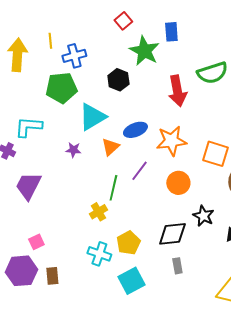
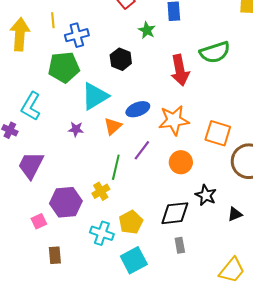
green star: (144, 51) -> (147, 30), size x0.6
cyan L-shape: (28, 127) -> (31, 106), turned -64
purple hexagon: (21, 271) -> (66, 202), moved

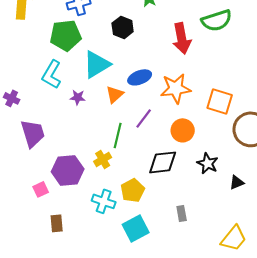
cyan L-shape: (31, 106) -> (52, 74), moved
purple trapezoid: (31, 165) -> (33, 133), turned 136
black diamond: (175, 213) -> (163, 162), moved

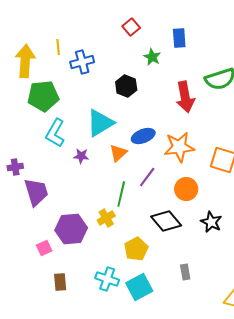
green pentagon: (66, 35) -> (43, 96), moved
purple cross: (12, 98) -> (15, 167), moved, turned -35
black diamond: (163, 162) -> (166, 221), turned 56
cyan cross: (104, 201) -> (107, 279), moved

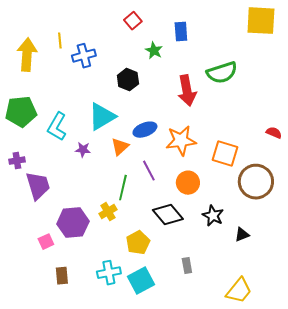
green pentagon: (43, 96) -> (21, 112), moved
purple line: (147, 177) -> (149, 171), turned -65
cyan cross: (107, 279) -> (109, 273), turned -30

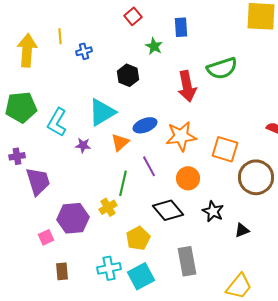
blue cross: (84, 56) -> (84, 51), size x0.7
gray rectangle: (187, 266) -> (187, 261), size x1.8

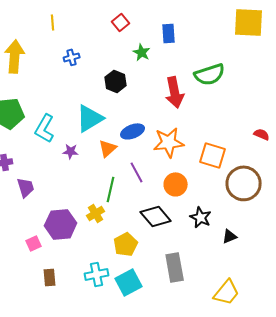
yellow line: (60, 36) -> (53, 22), moved
purple trapezoid: (38, 181) -> (26, 187), size x0.7

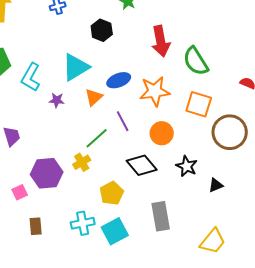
green semicircle: (210, 74) -> (196, 61), moved, turned 76
green line: (111, 189) -> (97, 138), turned 35

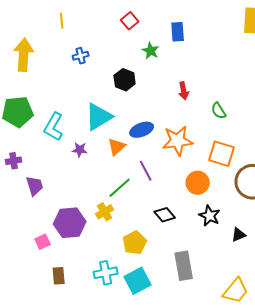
red arrow: (161, 41) -> (184, 91), size x0.6
green semicircle: (196, 61) -> (219, 111), size x0.6
orange circle: (162, 133) -> (198, 183), moved
black diamond: (142, 165) -> (165, 215), size x0.7

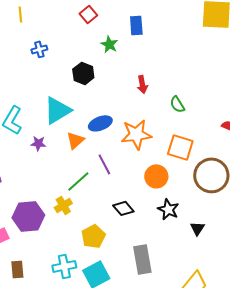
black triangle: (239, 235) -> (197, 228), turned -35

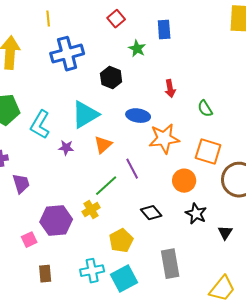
blue cross: (39, 49) -> (67, 54), size x2.0
blue ellipse: (100, 123) -> (138, 116), moved, turned 30

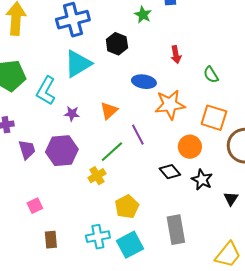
cyan triangle: (85, 115) -> (78, 64), moved
black diamond: (151, 213) -> (170, 172), moved
purple hexagon: (56, 221) -> (62, 151), moved

